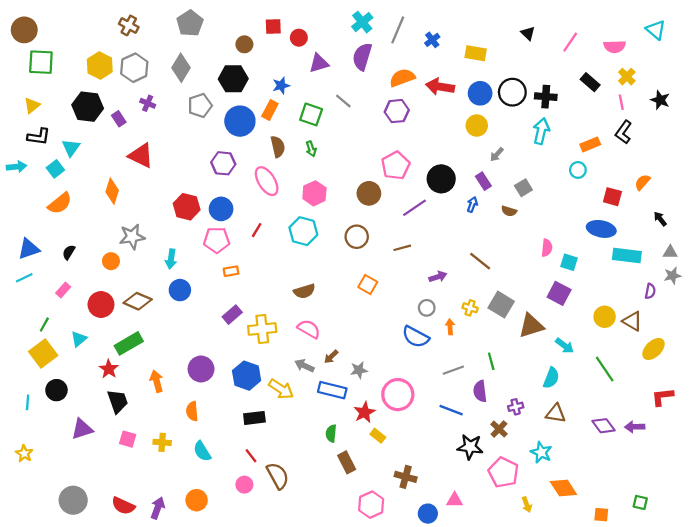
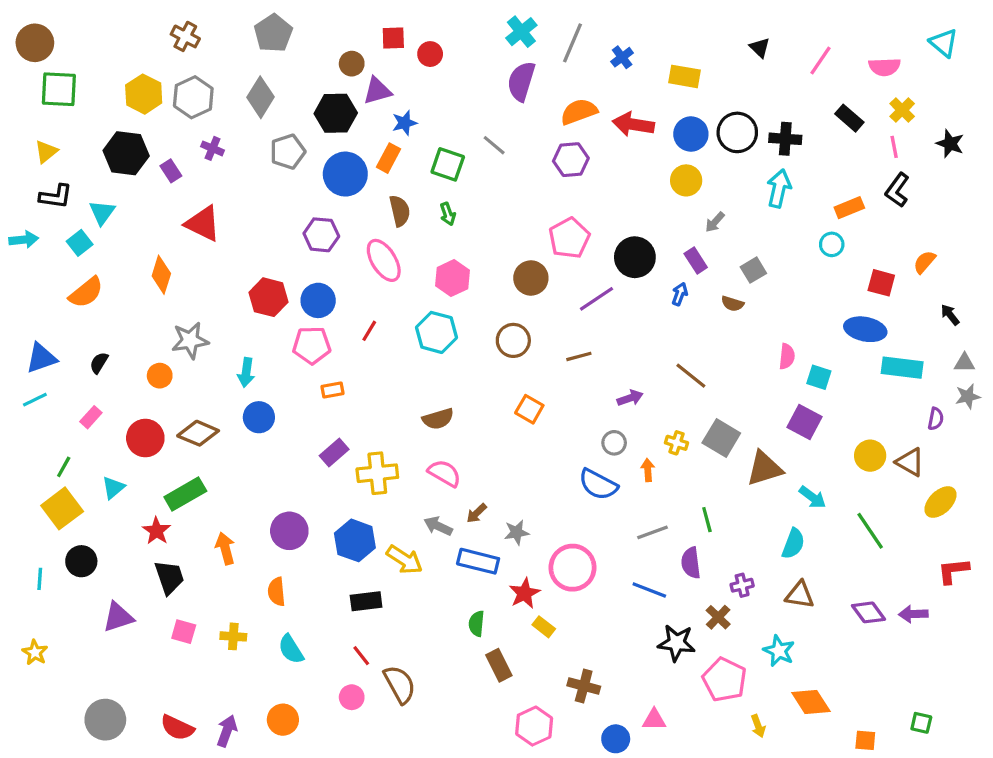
purple triangle: (319, 63) -> (377, 91), moved

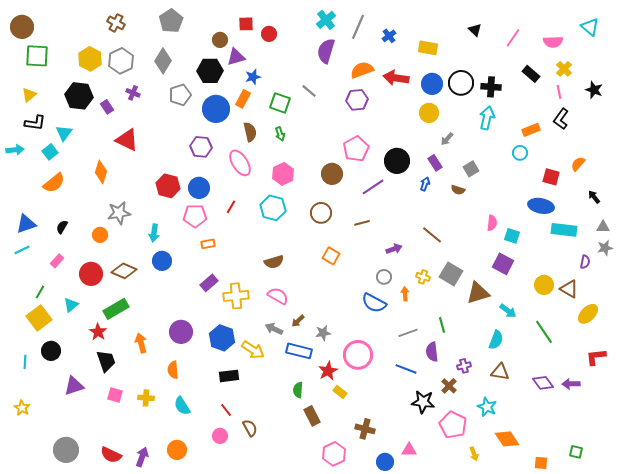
brown semicircle: (400, 684) -> (250, 428), size x0.7

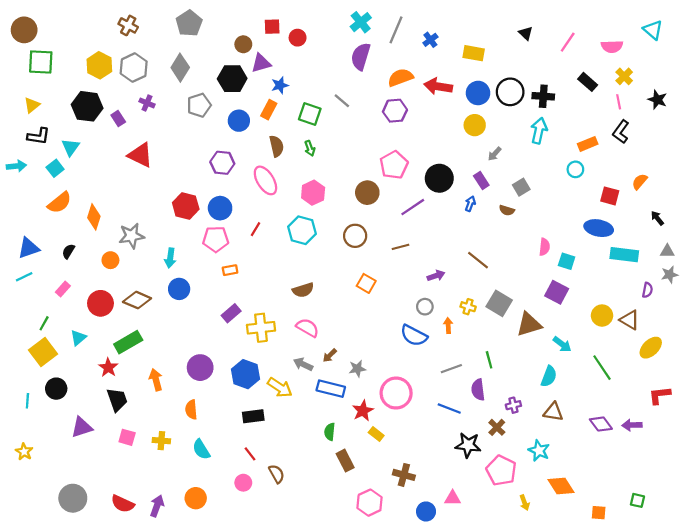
blue circle: (216, 109) -> (239, 121), size x0.7
orange diamond: (101, 172) -> (94, 217), moved

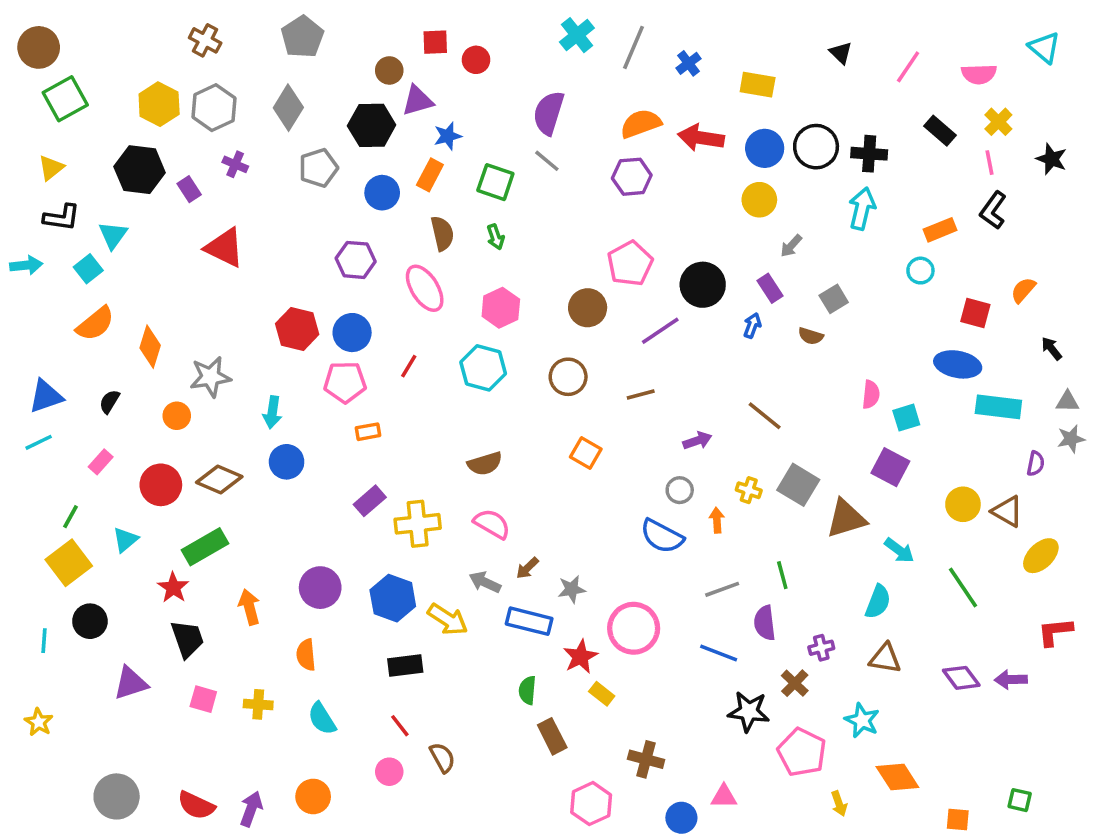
purple semicircle: (361, 56) -> (549, 113), moved
green square: (41, 62) -> (65, 99), turned -32
cyan square: (567, 261) -> (906, 418), turned -35

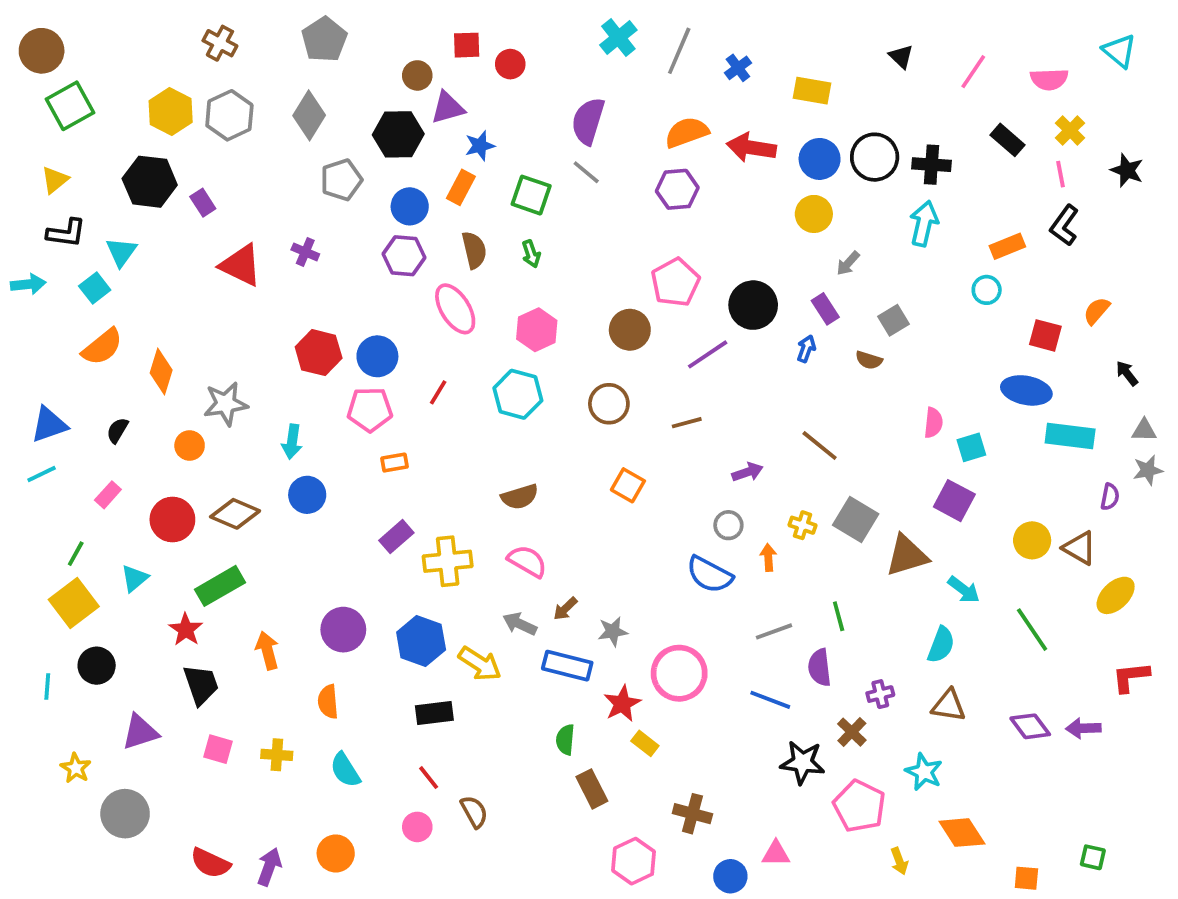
purple cross: (235, 164) -> (305, 252), moved
purple hexagon: (356, 260) -> (404, 256), moved
yellow star: (39, 722) -> (76, 768), moved
gray circle: (117, 796) -> (125, 814), moved

